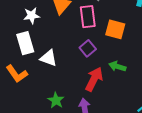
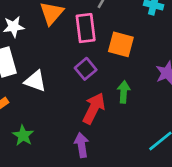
green arrow: (117, 66) -> (124, 92), turned 77
green star: (56, 100) -> (23, 135), moved

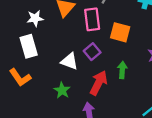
white triangle: (35, 81) -> (70, 61), moved
green star: (23, 135) -> (62, 90), moved

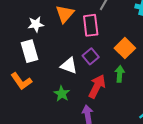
orange square: (120, 32) -> (125, 48), moved, turned 30

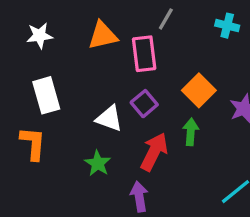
orange triangle: (65, 14) -> (103, 36), turned 36
white star: (36, 24) -> (40, 36), moved
orange L-shape: (21, 81) -> (33, 143), turned -140

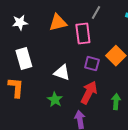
purple square: (144, 104) -> (92, 64), moved, turned -35
green arrow: (191, 132) -> (116, 102), moved

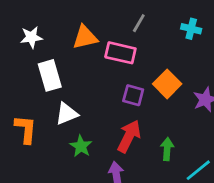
pink rectangle: (83, 34) -> (120, 53), turned -70
white rectangle: (24, 59) -> (50, 75), moved
white triangle: (62, 73) -> (67, 114), moved, turned -42

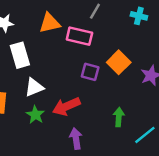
red arrow: (129, 136) -> (66, 106), moved, turned -140
green star: (81, 146) -> (35, 115), moved

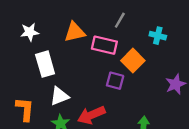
cyan cross: (139, 16) -> (158, 36), moved
orange square: (119, 62) -> (133, 61), moved

